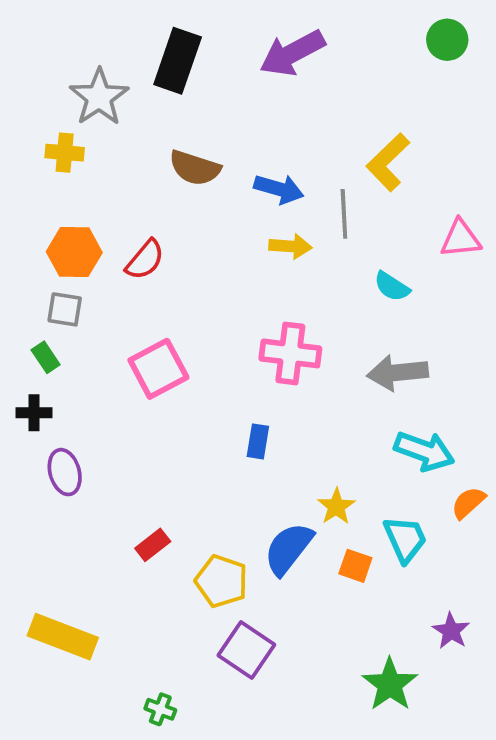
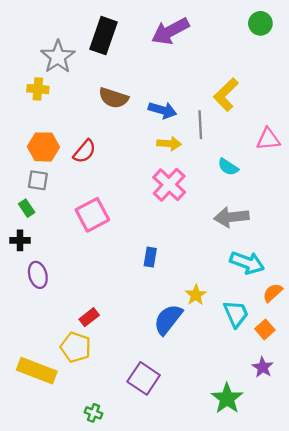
pink cross: (290, 353) -> (169, 185), moved, turned 36
orange square: (355, 566) -> (265, 329), moved, turned 30
yellow pentagon: (222, 581) -> (76, 347), moved

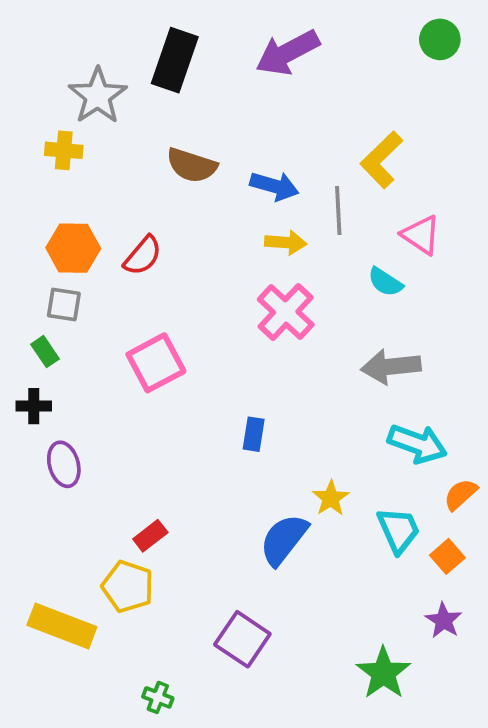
pink triangle: (268, 139) -> (421, 235), moved, turned 40

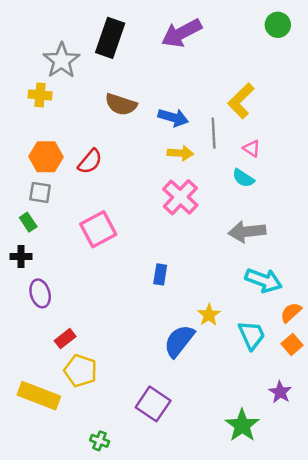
pink triangle: (421, 235) -> (252, 148), moved, size x0.7
red rectangle: (150, 536) -> (65, 339), moved
orange square: (447, 556) -> (292, 345), moved

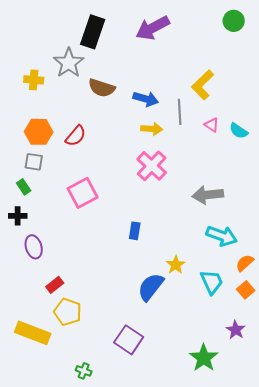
gray star: (61, 60) -> (69, 63), moved
cyan semicircle: (243, 178) -> (239, 131), moved

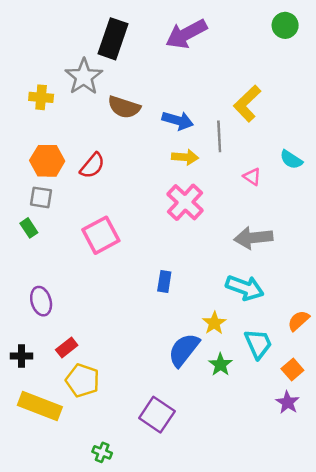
pink triangle: (212, 125) -> (252, 177), moved
black cross: (18, 216) -> (22, 356), moved
cyan arrow: (222, 236) -> (245, 288), moved
orange square: (246, 290) -> (292, 369), moved
green star: (204, 358) -> (220, 365), moved, size x0.7

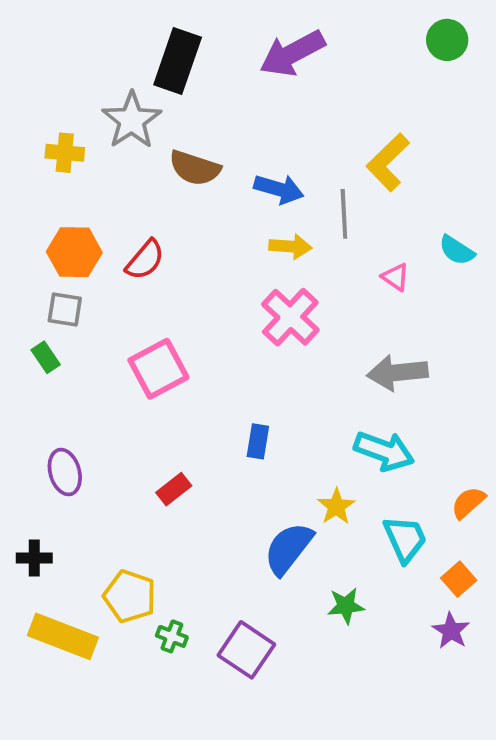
red rectangle: (67, 347) -> (174, 489), moved
green star: (220, 365) -> (346, 606), moved, turned 30
green cross: (102, 452) -> (172, 636), moved

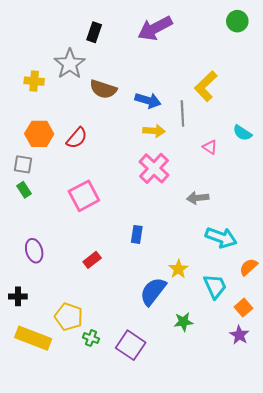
black rectangle: (178, 61) -> (94, 32), size x0.6
gray square: (65, 310) -> (23, 164), moved
gray arrow: (397, 373) -> (198, 198), moved, size x0.7
cyan arrow: (384, 451) -> (221, 237), moved

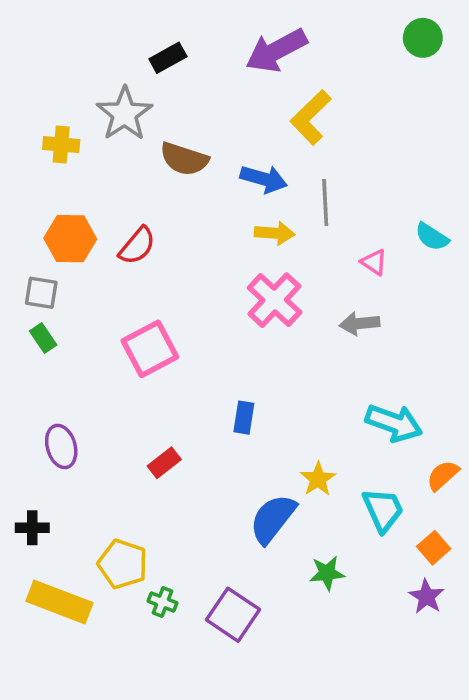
black rectangle: (94, 32) -> (168, 58), turned 42
yellow L-shape: (206, 86) -> (311, 117), moved
gray arrow: (198, 198) -> (360, 324), moved

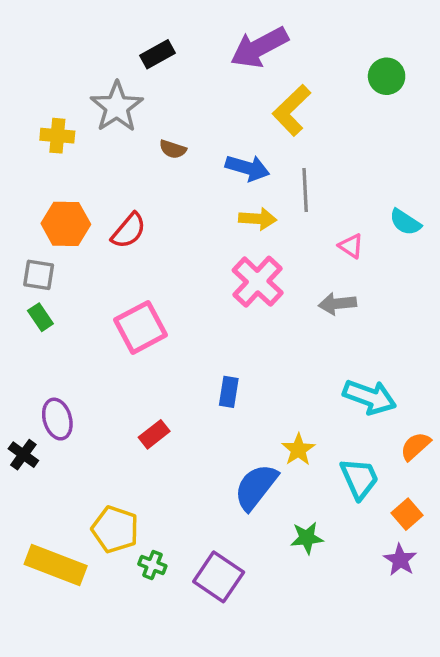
green circle: (423, 38) -> (387, 76), moved
brown semicircle: (184, 159) -> (173, 149), size x0.6
black cross: (32, 528) -> (23, 455), moved, turned 36

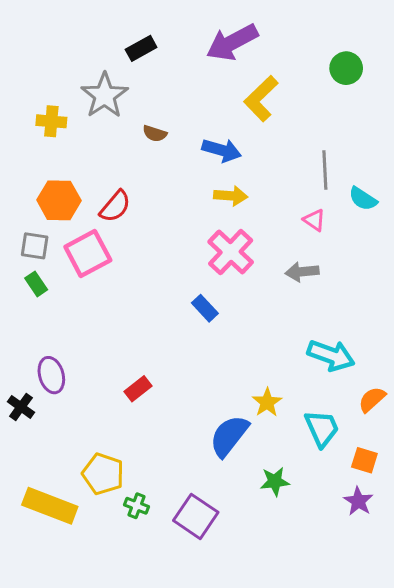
gray line: (305, 190) -> (325, 170), moved
pink square: (141, 327) -> (88, 254), moved
blue rectangle: (229, 392) -> (205, 308), moved, turned -52
orange square: (407, 514) -> (364, 460), turned -32

